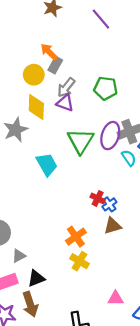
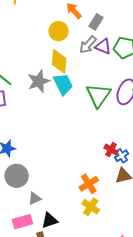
gray rectangle: (55, 65) -> (96, 22), moved
purple triangle: (65, 103) -> (103, 46), moved
cyan trapezoid: (47, 164) -> (63, 84), moved

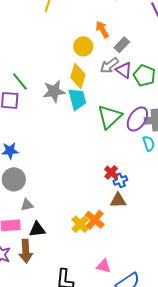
orange cross: (89, 184) -> (95, 220), moved, turned -30

